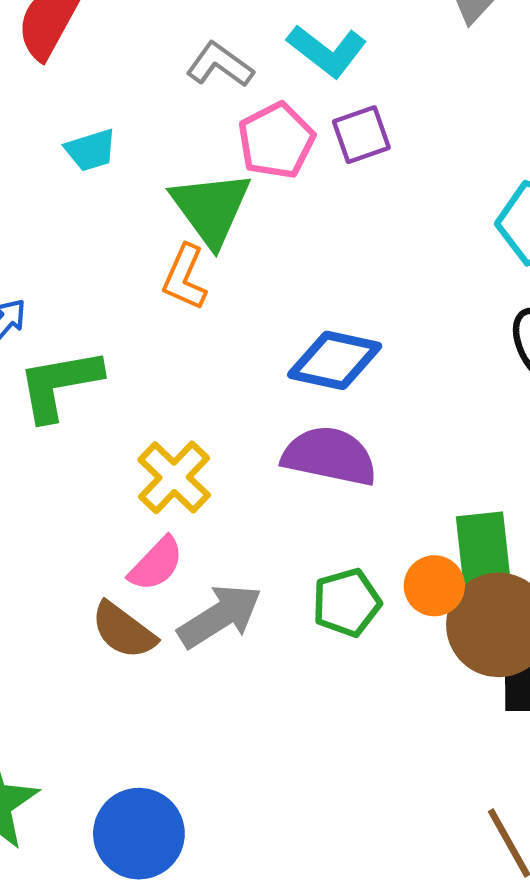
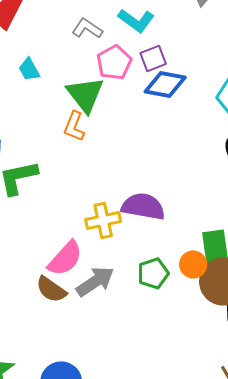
cyan trapezoid: (91, 150) -> (29, 69), turned 80
blue diamond: (335, 360) -> (165, 84), moved
yellow cross: (174, 477) -> (103, 220), moved, turned 36
pink semicircle: (156, 564) -> (65, 258), size x1.4

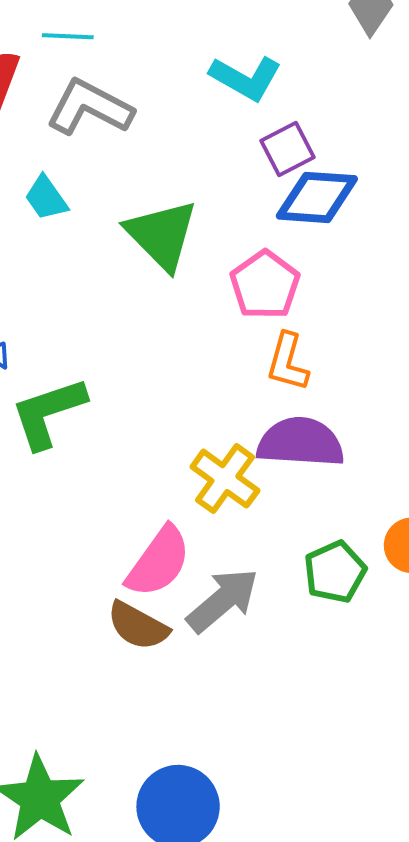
gray L-shape: (87, 28) -> (90, 107), moved, size x1.4
pink pentagon: (114, 62) -> (265, 285), moved
orange L-shape: (74, 126) -> (288, 362), moved
yellow cross: (103, 220) -> (225, 479), turned -36

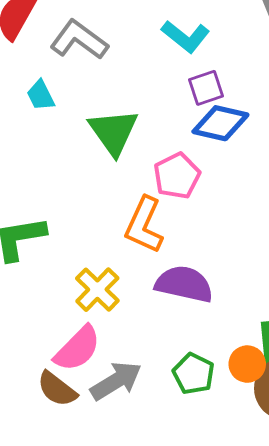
orange L-shape: (288, 362) -> (144, 225), moved, size x1.4
yellow cross: (225, 479) -> (97, 290), moved
green pentagon: (335, 572) -> (194, 374), turned -30

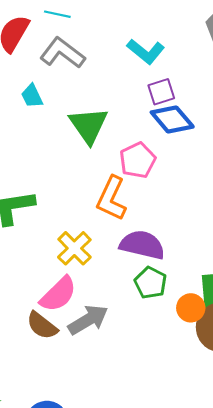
blue diamond: (220, 123) -> (172, 119), turned 36
green pentagon: (194, 374) -> (151, 283), moved

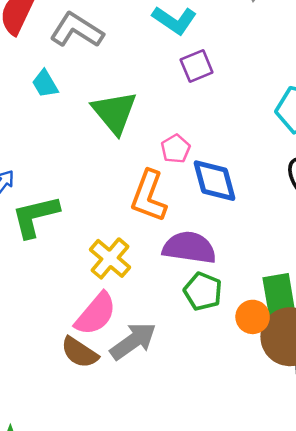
blue diamond: (172, 119) -> (214, 181), moved, turned 30
pink pentagon: (138, 160) -> (176, 149), size x0.7

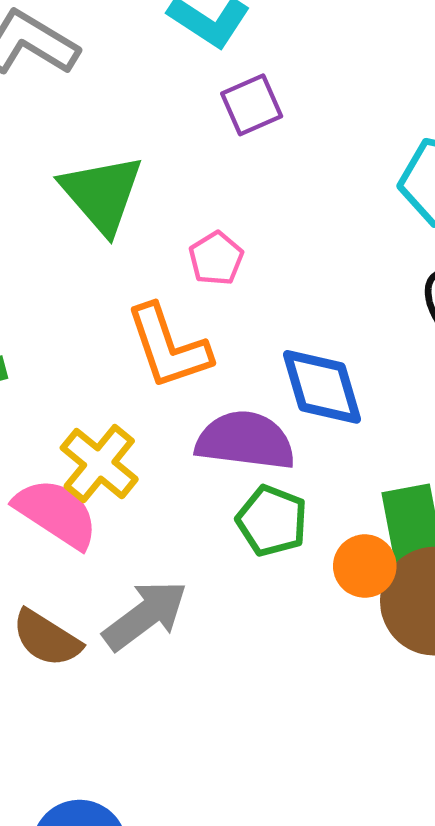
blue diamond: (214, 181) -> (322, 387), moved
orange L-shape: (149, 196) -> (168, 347), turned -38
pink semicircle: (96, 314) -> (56, 513), moved, turned -96

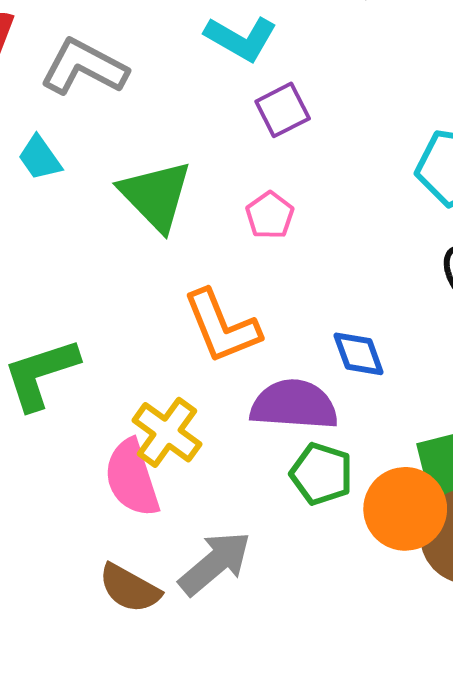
pink pentagon: (216, 258) -> (270, 215), moved
blue diamond: (322, 387) -> (359, 354), size x0.7
pink semicircle: (56, 513) -> (132, 478), turned -138
orange circle: (365, 566) -> (405, 509), size x1.5

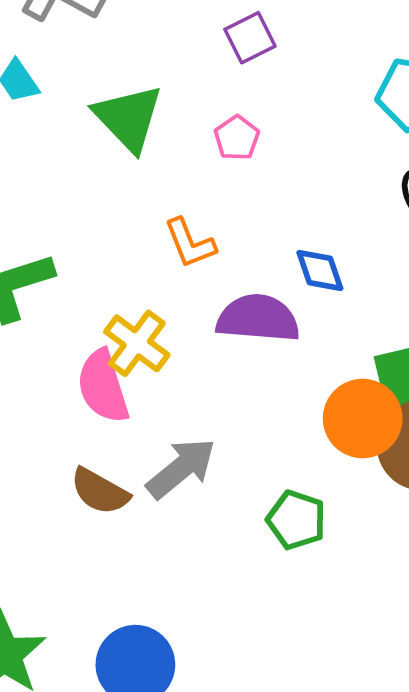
orange L-shape: (222, 326) -> (190, 243), size x0.7
green pentagon: (321, 474) -> (296, 520), moved

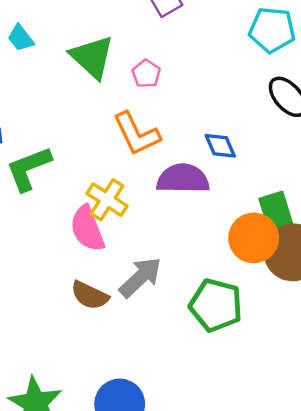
pink pentagon: (237, 138) -> (146, 74), moved
orange L-shape: (190, 243) -> (137, 134), size x1.4
green pentagon: (296, 520) -> (216, 305), size x1.4

